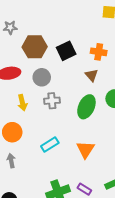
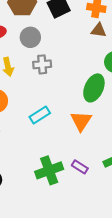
brown triangle: (92, 75) -> (99, 30), moved, turned -40
green ellipse: (86, 107) -> (94, 88), moved

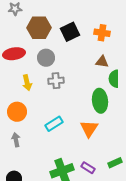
brown triangle: (99, 30) -> (102, 62), moved
green ellipse: (94, 88) -> (100, 101), turned -30

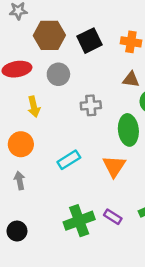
gray cross: (56, 81) -> (91, 105), moved

